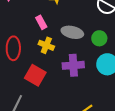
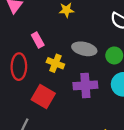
pink rectangle: (41, 22) -> (38, 40), moved

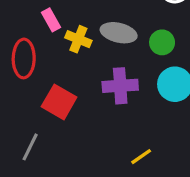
yellow cross: (55, 63) -> (78, 39), moved

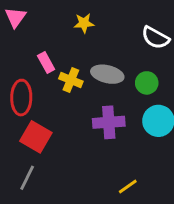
red square: (59, 102) -> (36, 137), moved

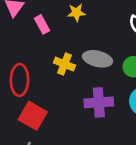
pink rectangle: (46, 62) -> (42, 24), moved

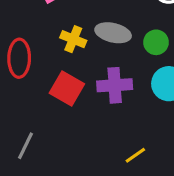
red square: (33, 116) -> (67, 88), moved

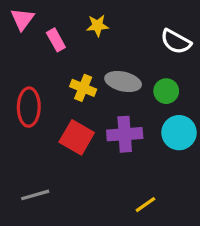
gray line: (26, 146) -> (35, 195), turned 48

